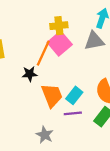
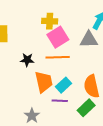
yellow cross: (59, 26) -> (50, 21), moved
orange line: (43, 53) -> (58, 57), moved, turned 55

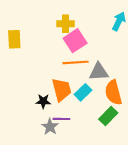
gray triangle: (89, 40) -> (99, 72), moved
black star: (27, 60) -> (43, 101), moved
purple line: (60, 101) -> (61, 119), moved

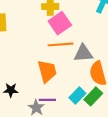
cyan rectangle: (83, 92) -> (77, 95), moved
black star: (43, 101) -> (11, 90), moved

